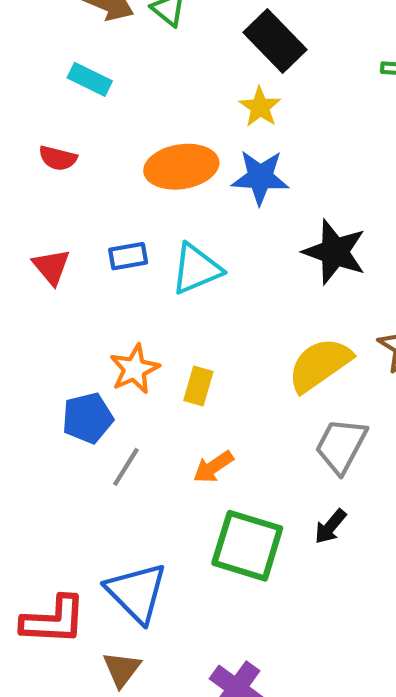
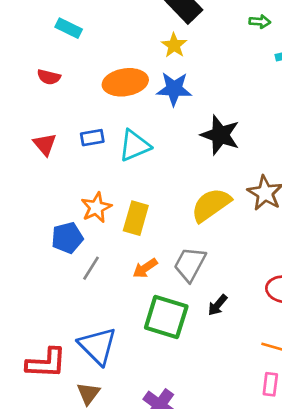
yellow rectangle: (198, 386) -> (136, 218), size x1.4
gray trapezoid: (341, 446) -> (190, 264), moved

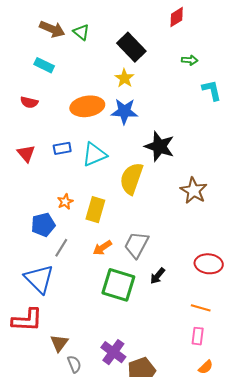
yellow semicircle: (211, 205) -> (131, 179), moved, turned -36
orange star: (96, 208) -> (65, 202), size x0.7
blue triangle: (98, 346) -> (39, 279), moved

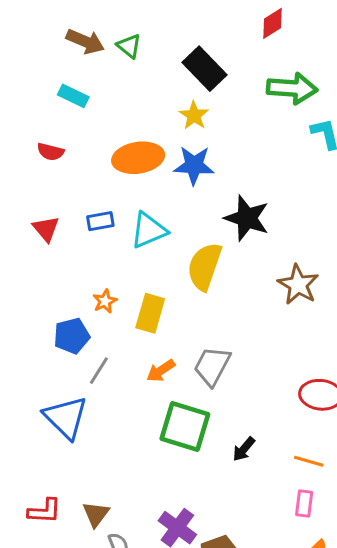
green arrow: (190, 60) -> (292, 88), size x2.0
black arrow: (158, 276) -> (244, 449), moved
red L-shape: (27, 320) -> (44, 511), moved, size x0.7

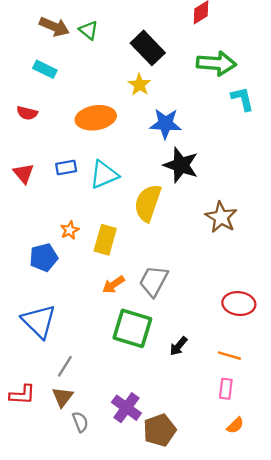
blue star: (194, 165) -> (165, 124), moved
gray line: (99, 371) -> (65, 366), moved

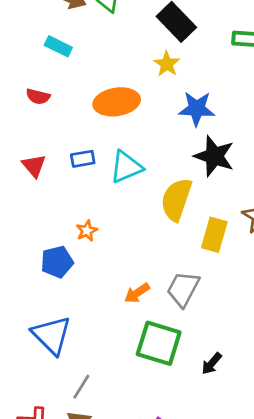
yellow rectangle: (105, 240) -> (214, 235), moved

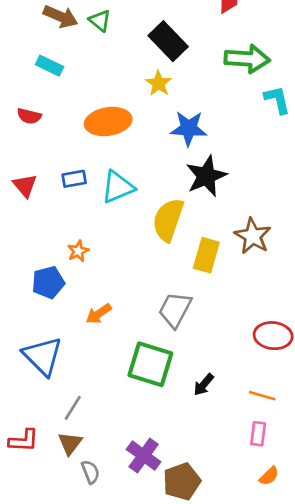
black star: (214, 156) -> (206, 176), turned 30
orange arrow: (137, 293) -> (99, 314), moved

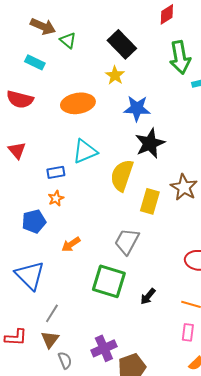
green triangle: (100, 21) -> (68, 40), moved
green arrow: (247, 59) -> (180, 57), turned 76
red semicircle: (29, 116) -> (20, 99), size x1.5
blue rectangle: (74, 179) -> (56, 172), moved
purple cross: (144, 456) -> (104, 348), turned 30

